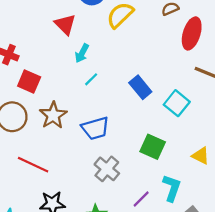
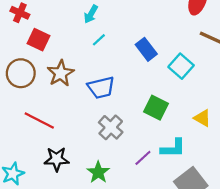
cyan L-shape: (172, 188) -> (173, 148), turned 68

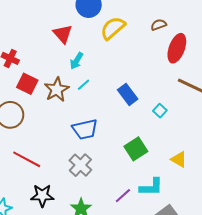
cyan square: (181, 66) -> (160, 111), size x0.6
brown star: (61, 73) -> (57, 89), moved
green square: (156, 108) -> (136, 149), turned 30
gray cross: (111, 127) -> (80, 165), moved

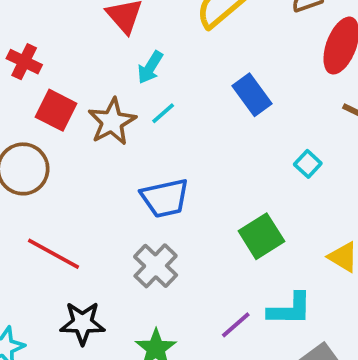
blue rectangle: (128, 94) -> (252, 95), moved

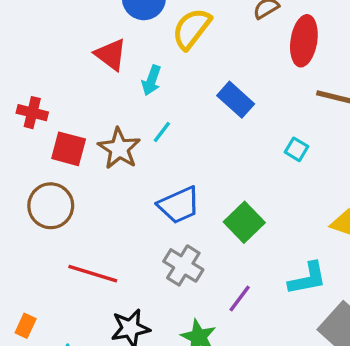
cyan arrow: (150, 67) -> (151, 80), moved
green square: (261, 236) -> (244, 222), moved
purple line: (236, 325) -> (240, 299), moved

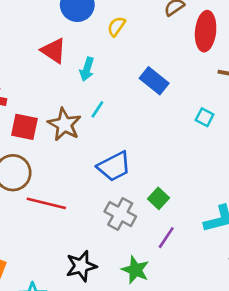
yellow semicircle: (192, 29) -> (116, 26), size x0.6
green square: (244, 222) -> (159, 198), moved, size x0.7
red line: (93, 274) -> (46, 203), moved

